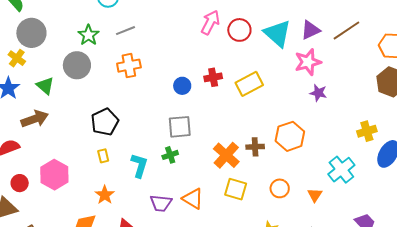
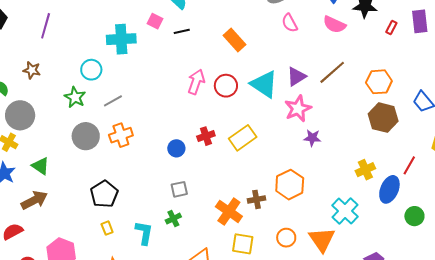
green star: (89, 35) -> (75, 97), moved
gray circle: (77, 65) -> (86, 136), moved
gray square: (180, 127) -> (179, 189), size x0.7
orange triangle: (315, 195) -> (322, 240), size x1.8

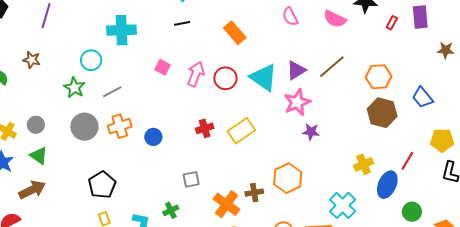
pink square: (155, 21) -> (163, 67), moved
gray circle: (20, 115) -> (36, 125), moved, size x0.6
blue circle: (176, 148) -> (153, 137), moved
gray square: (179, 189) -> (191, 179), moved

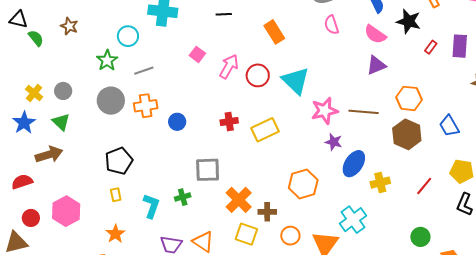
brown line: (332, 67) -> (364, 112), moved, turned 36
purple triangle: (296, 70) -> (376, 65), moved
gray square: (191, 179) -> (208, 170), size x1.5
blue ellipse: (387, 185) -> (354, 164), moved
brown cross: (254, 193) -> (267, 212), moved

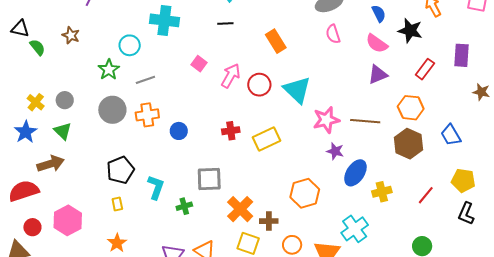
red rectangle: (431, 47) -> (425, 69), moved, size x1.5
red semicircle: (22, 182) -> (24, 191), size x1.4
cyan L-shape: (151, 206) -> (156, 187), moved

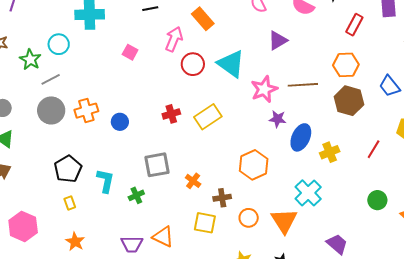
green star: (109, 70) -> (30, 60), moved
purple triangle: (378, 75) -> (278, 40), moved
pink arrow: (231, 76) -> (174, 39), moved
gray line: (145, 80) -> (51, 79), moved
orange cross: (240, 209) -> (193, 181), moved, size x0.6

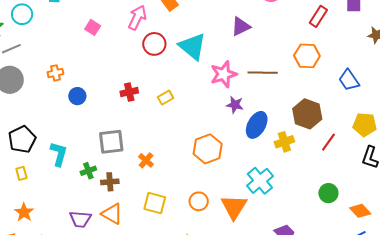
brown hexagon: (349, 101) -> (307, 114), moved
orange cross: (86, 111) -> (55, 73), moved, size x0.7
yellow rectangle: (208, 117) -> (165, 98), size x0.6
brown cross: (222, 198) -> (110, 182), moved

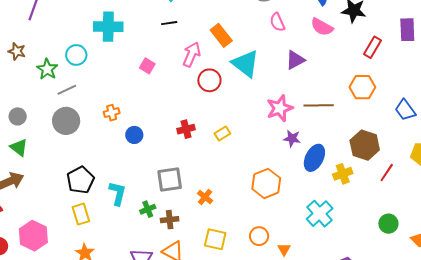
cyan triangle: (192, 46) -> (245, 64), moved
yellow rectangle: (21, 173) -> (81, 214), size x1.5
orange triangle: (234, 207) -> (284, 249), moved, size x0.5

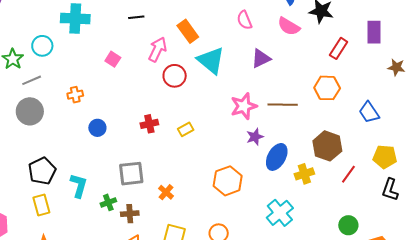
orange cross: (112, 113) -> (75, 95), moved
purple star: (292, 138) -> (255, 137), turned -30

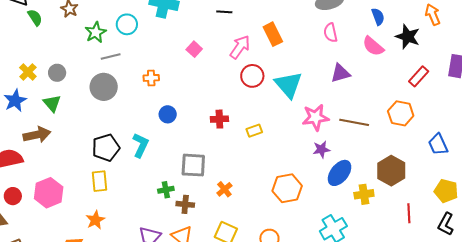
cyan triangle: (211, 60) -> (288, 85), moved
red line: (348, 174) -> (409, 213), moved, turned -48
cyan L-shape: (79, 186) -> (140, 145), moved

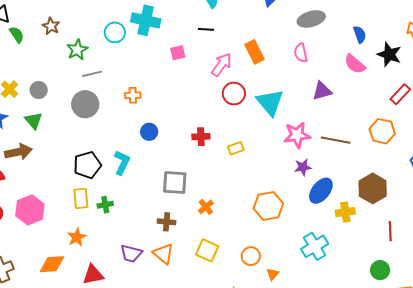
cyan circle: (127, 24) -> (115, 32), moved
pink semicircle: (331, 33) -> (301, 53), moved
pink square: (194, 49) -> (178, 53), moved, turned 35
green cross: (166, 190) -> (105, 205), moved

